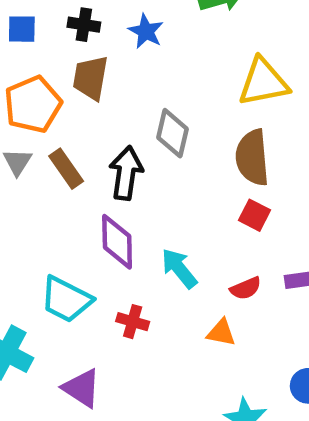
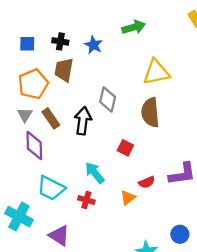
red square: (254, 215) -> (125, 148), moved
purple diamond: (117, 242) -> (34, 146), moved
cyan arrow: (179, 268) -> (95, 173), moved
orange triangle: (221, 333) -> (128, 198), moved, turned -49

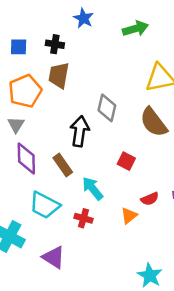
blue star: (93, 45) -> (83, 18), moved
brown semicircle: (150, 112) -> (154, 122), turned -32
brown rectangle: (51, 118) -> (63, 165), moved

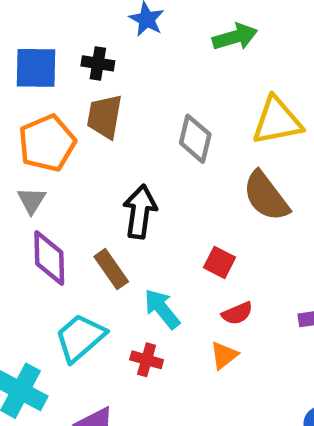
blue square: (19, 47) -> (36, 68), size x1.5
gray diamond: (107, 108) -> (195, 139), moved
red semicircle: (150, 199) -> (237, 313), moved
cyan trapezoid: (45, 205) -> (80, 338), turned 112

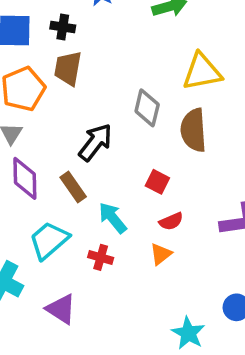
gray diamond: (195, 139) -> (147, 108), moved
brown semicircle: (266, 196) -> (193, 130), turned 33
black arrow: (140, 212) -> (95, 142), turned 30

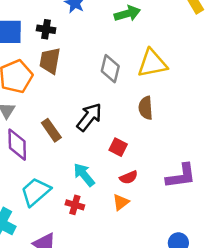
gray diamond: (147, 108) -> (110, 69), moved
brown semicircle: (193, 130) -> (146, 108), size x0.7
black arrow: (95, 142) -> (89, 117), moved
brown rectangle: (73, 187) -> (51, 130), moved

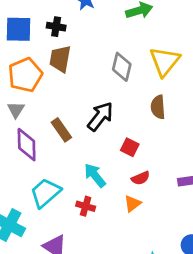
yellow triangle: (152, 63) -> (165, 61), turned -40

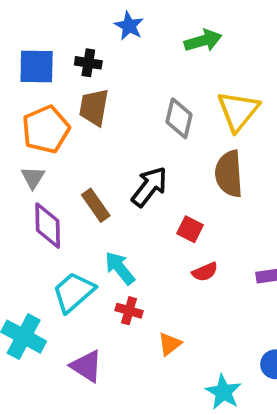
brown semicircle: (158, 107) -> (229, 174), size x1.4
cyan arrow: (95, 175) -> (120, 268), moved
orange triangle: (132, 204) -> (170, 344), moved

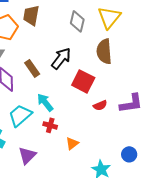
red square: (190, 229) -> (83, 81), size x1.6
red semicircle: (205, 272) -> (100, 105), moved
purple triangle: (86, 366) -> (27, 155), turned 42

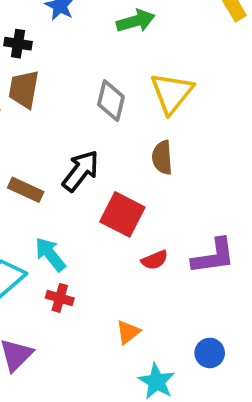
brown semicircle: (104, 51) -> (162, 158), size x0.7
brown rectangle: (32, 68) -> (26, 190), turned -30
orange triangle: (72, 143) -> (128, 332), moved

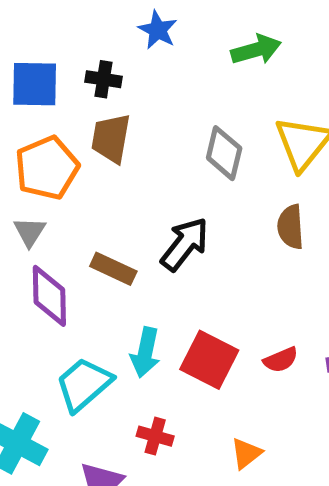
red square: (122, 214) -> (209, 360), moved
cyan arrow: (50, 254) -> (145, 352), turned -129
red cross: (60, 298) -> (155, 436), moved

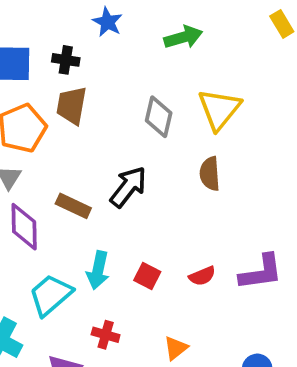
red square: (209, 360) -> (147, 276), size x0.6

